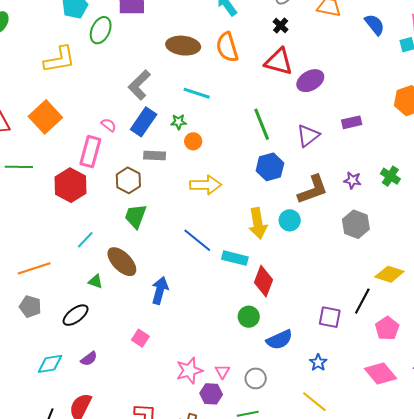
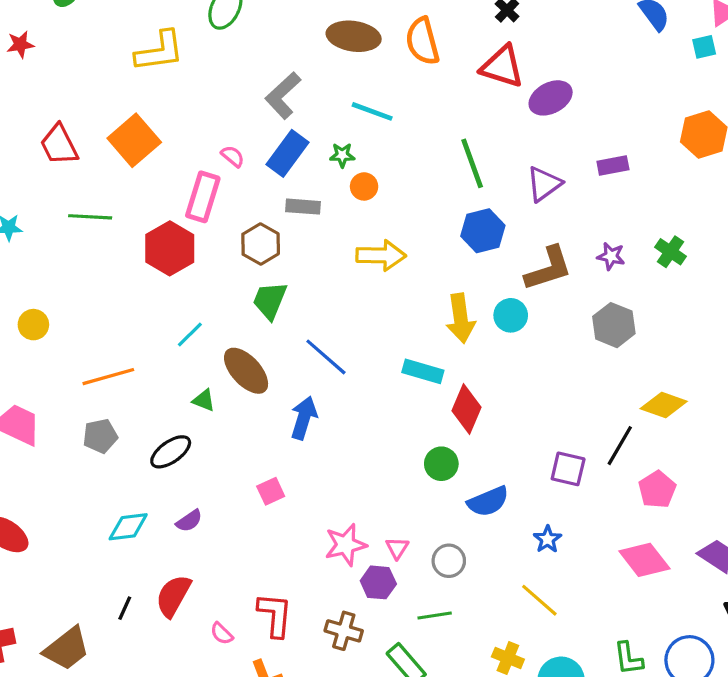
blue line: (197, 240) -> (326, 357), moved
gray pentagon: (30, 307) -> (100, 436), turned -30
pink square: (140, 338) -> (271, 491), turned 30

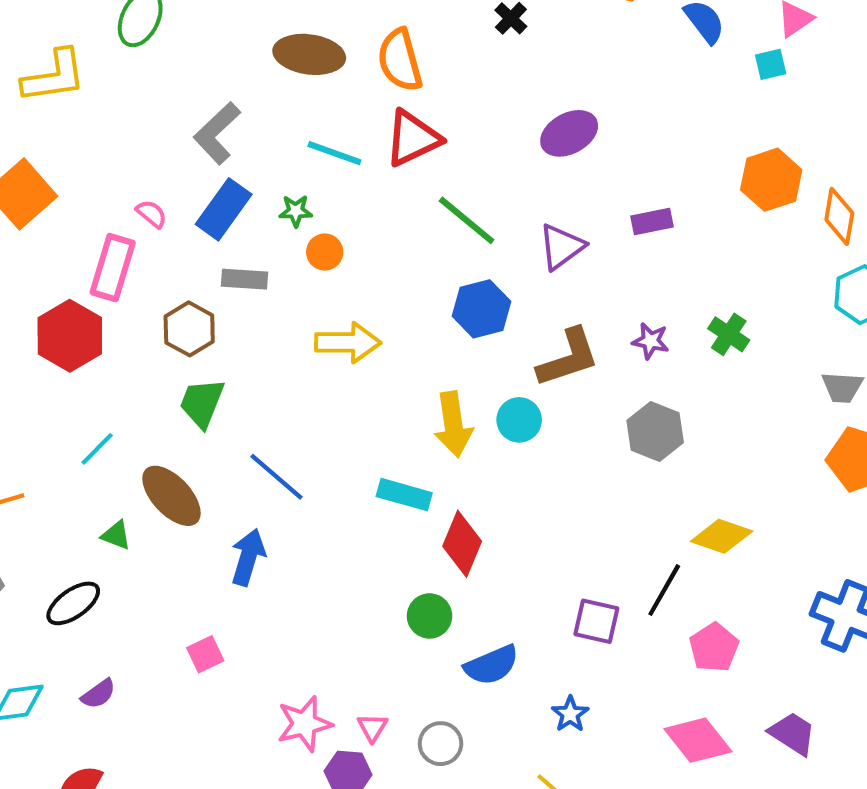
red triangle: (502, 66) -> (413, 138), moved, turned -42
green line: (472, 163) -> (467, 220), turned -30

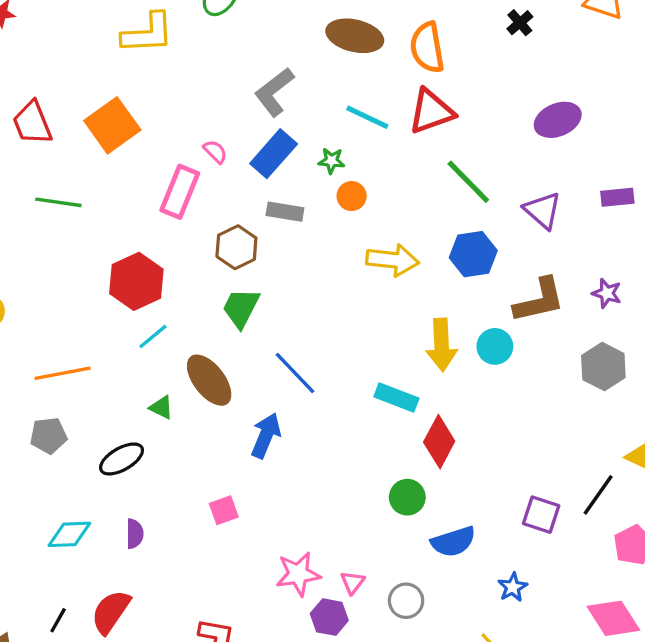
purple triangle: (561, 247) -> (543, 210), turned -48
red hexagon: (70, 336) -> (136, 281), moved
yellow arrow: (348, 343) -> (392, 260), moved
purple semicircle: (98, 694) -> (135, 534), turned -60

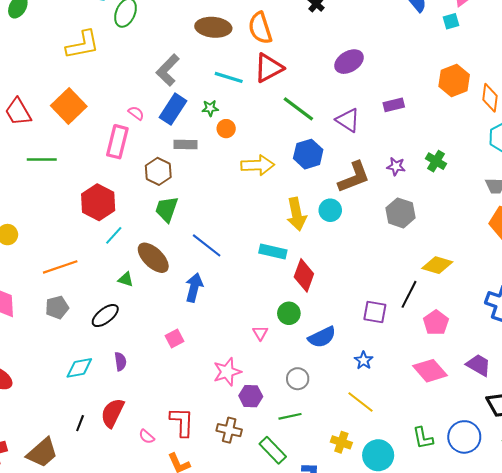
pink triangle: (353, 582) -> (260, 333), moved

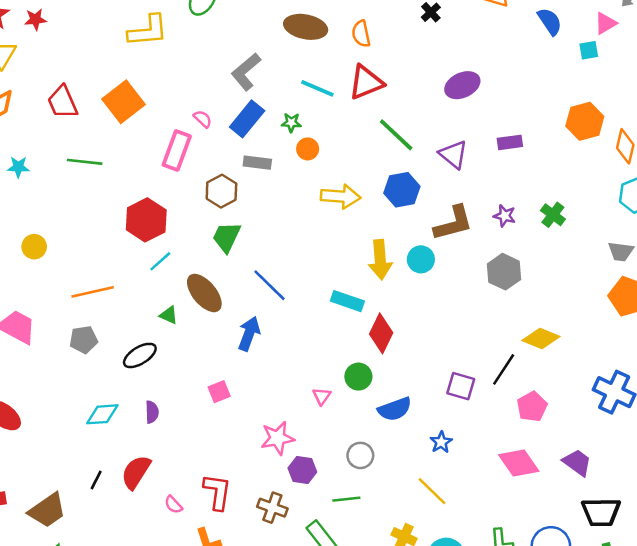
orange semicircle: (260, 28) -> (361, 34), size x0.7

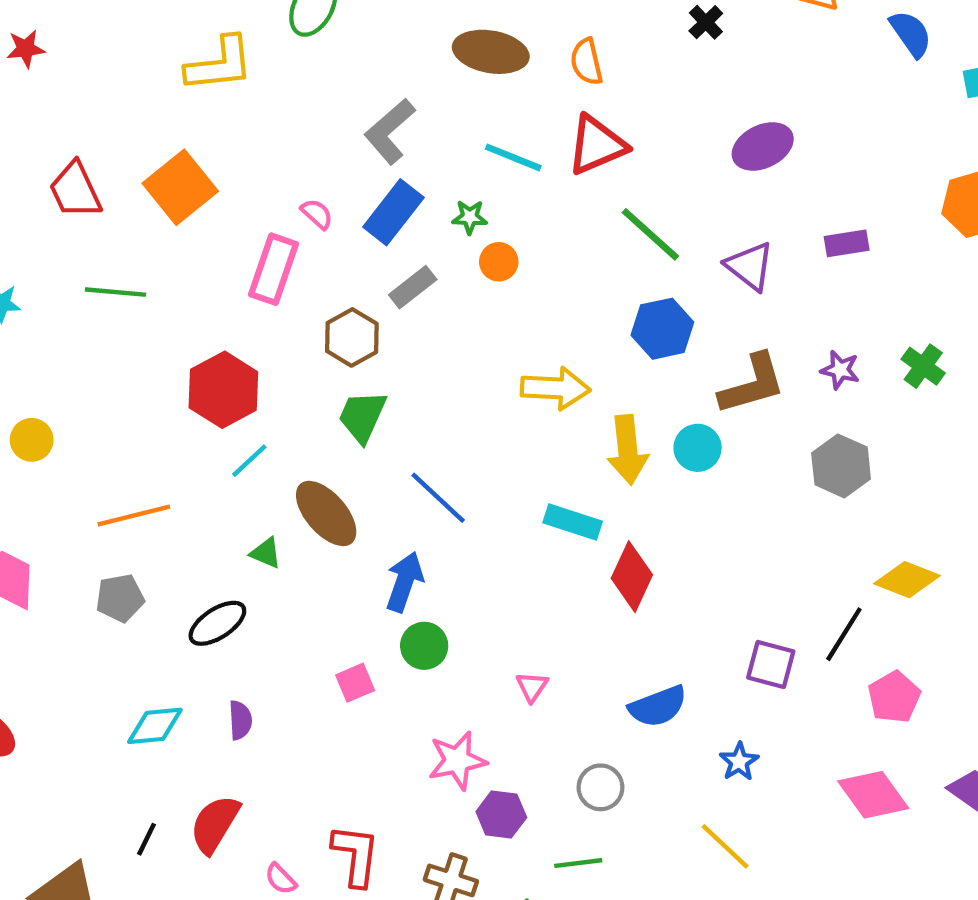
gray rectangle: (257, 163) -> (413, 287), turned -44
yellow arrow: (341, 196) -> (555, 388), moved
green circle: (358, 377) -> (424, 646), moved

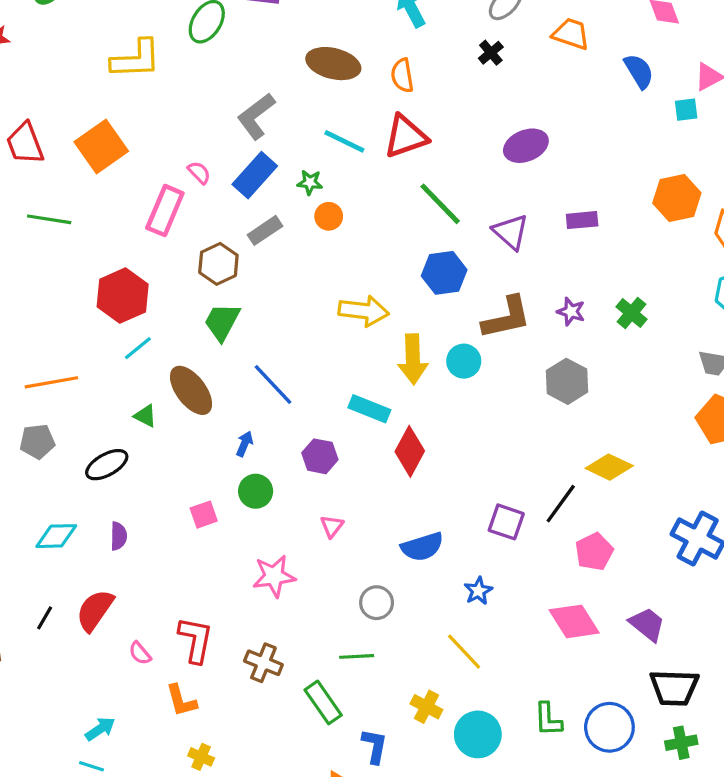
blue arrow: (405, 582) -> (245, 444), size x0.6
purple hexagon: (501, 814) -> (320, 456), moved

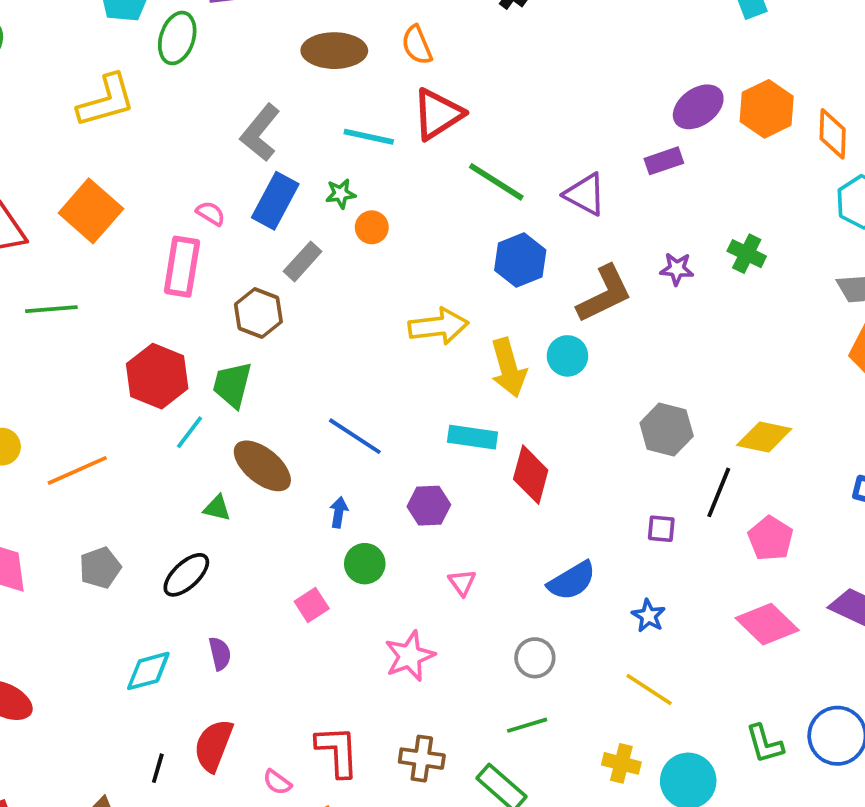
purple ellipse: (526, 146) -> (698, 107), moved
green trapezoid: (222, 322) -> (232, 385), moved
gray hexagon: (567, 381) -> (667, 429), moved
orange line: (51, 382) -> (77, 470), moved
purple square: (506, 522) -> (661, 529), size x0.7

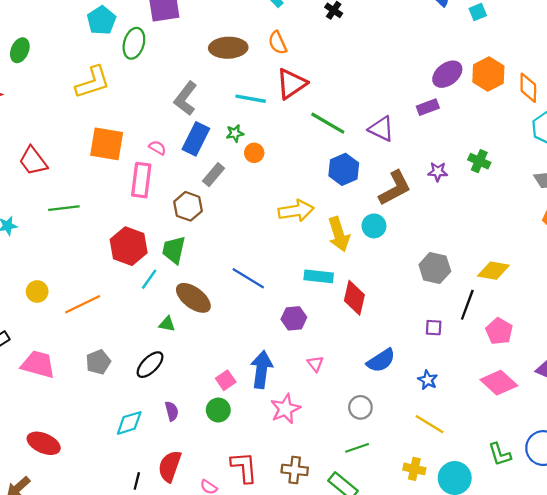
orange square: (91, 211) -> (107, 144), moved, turned -30
blue arrow: (339, 512) -> (262, 370), moved, size x2.0
green circle: (365, 564) -> (218, 410), moved

